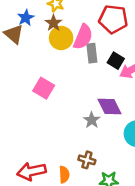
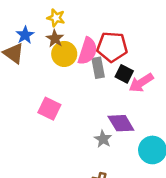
red pentagon: (113, 19) -> (112, 47), moved

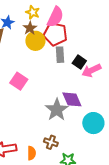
red pentagon: (112, 47) -> (55, 34), moved
pink semicircle: (88, 51) -> (55, 17), moved
gray star: (103, 139) -> (57, 110), size x1.6

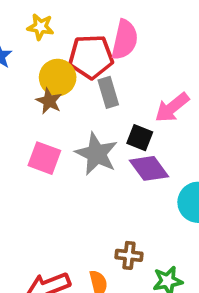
pink semicircle: (55, 17) -> (125, 40), moved
brown star: (30, 28) -> (49, 101), moved
black square: (79, 62) -> (140, 138), moved
gray star: (57, 110) -> (97, 154), moved

